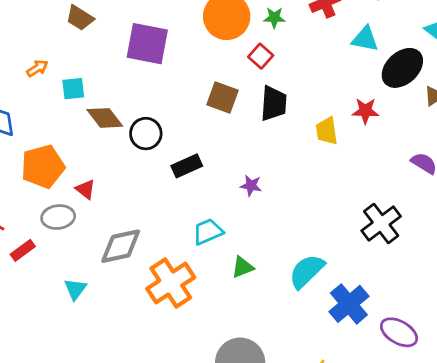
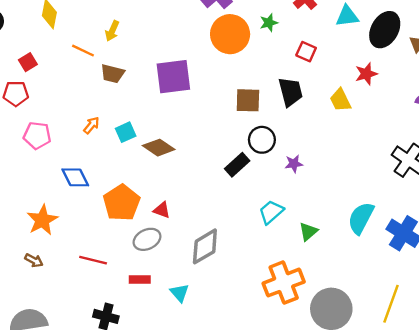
red square: (261, 56) -> (306, 52), moved
black circle: (146, 134) -> (262, 140), moved
red rectangle: (23, 250) -> (140, 280), moved, turned 54
orange cross: (171, 283) -> (284, 283), moved, turned 30

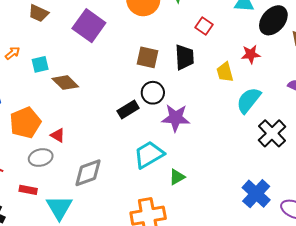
purple square: (173, 77) -> (89, 26), turned 32
purple star: (294, 164) -> (176, 118), size x1.8
cyan trapezoid: (271, 212) -> (149, 155), size x1.4
cyan semicircle: (361, 218) -> (249, 100), moved
cyan triangle: (180, 293) -> (59, 207), size x1.6

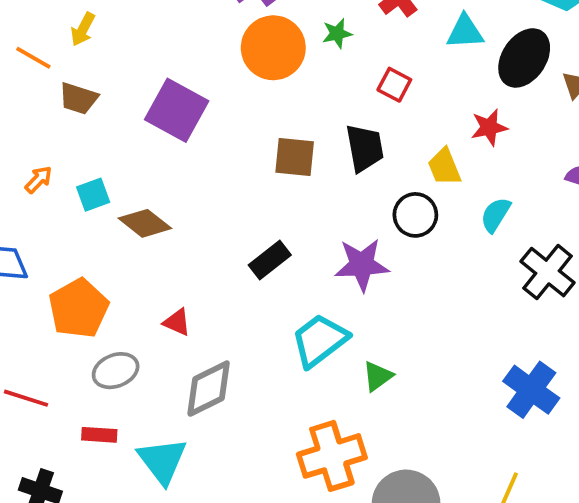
black circle: (153, 93) -> (415, 215), moved
cyan semicircle: (249, 100) -> (496, 215), size x0.7
red triangle: (58, 135) -> (177, 322), moved

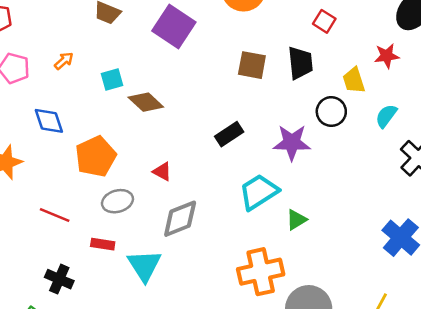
orange arrow: (39, 180) -> (64, 61), moved

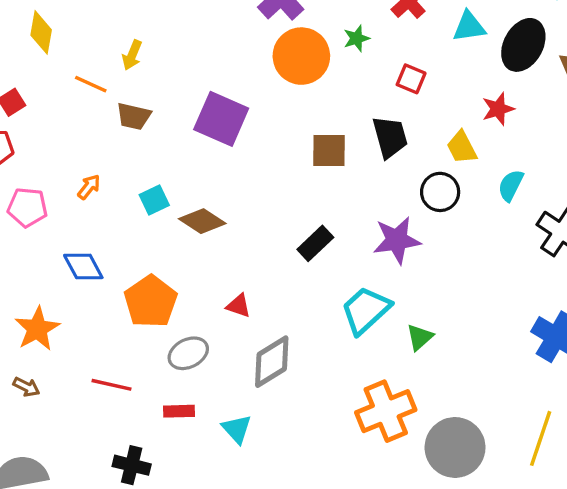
cyan triangle: (144, 265) -> (237, 429), size x0.7

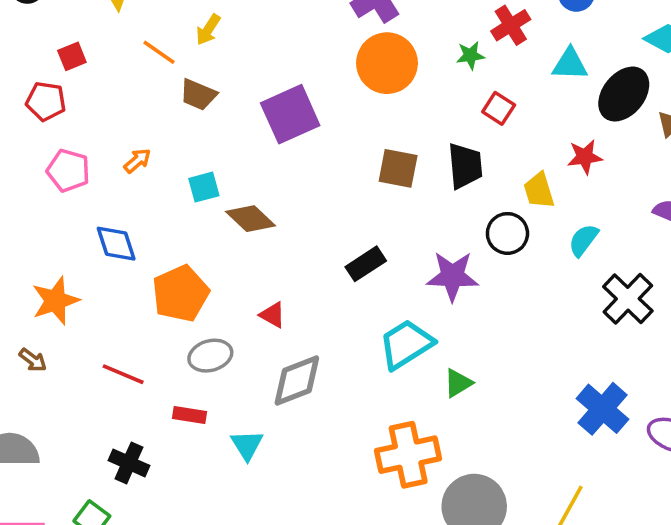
green star: (357, 38) -> (470, 55), moved
purple square: (221, 119) -> (290, 114), turned 32

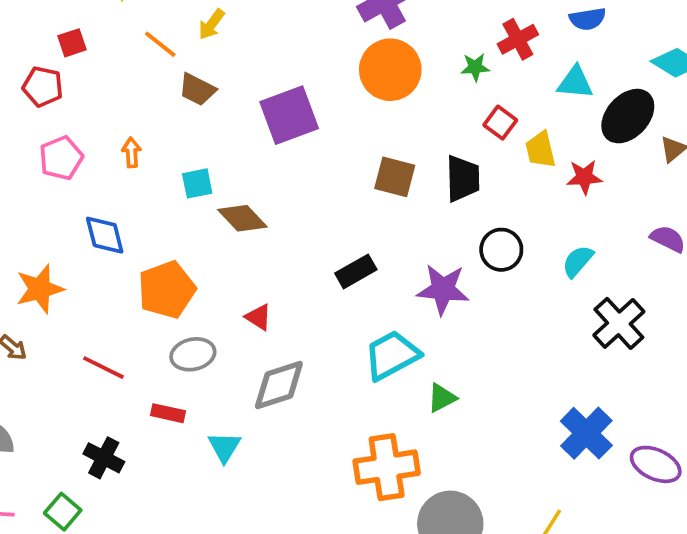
orange arrow: (137, 161) -> (131, 152), turned -56
pink pentagon: (68, 170) -> (61, 158), turned 30
yellow trapezoid: (539, 190) -> (540, 150), moved

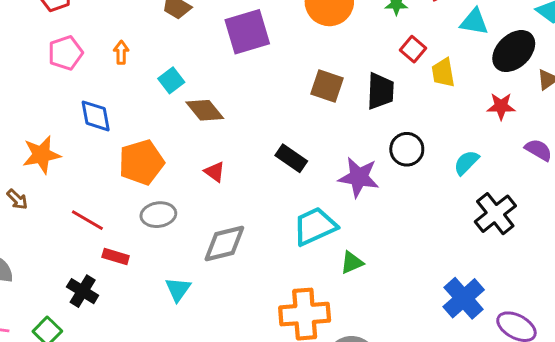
red star: (584, 177) -> (501, 106), moved
cyan square: (197, 183) -> (171, 80), turned -30
black rectangle: (356, 271) -> (291, 158), turned 60
red triangle: (258, 317) -> (215, 172), moved
red rectangle: (168, 413) -> (116, 257), moved

